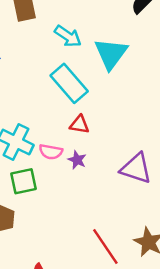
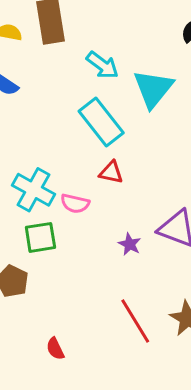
purple star: (77, 160) -> (130, 244), moved

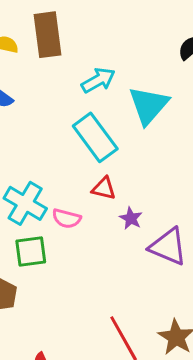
cyan arrow: (102, 65) -> (98, 80), turned -68
purple star: (130, 244) -> (131, 218), moved

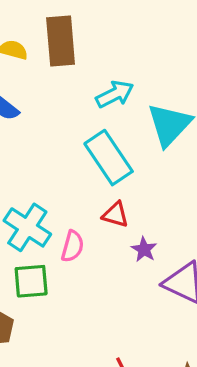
pink semicircle: (67, 218) -> (72, 246), turned -92

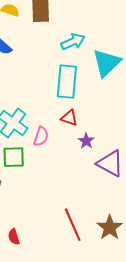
cyan rectangle: (109, 158) -> (67, 82), turned 36

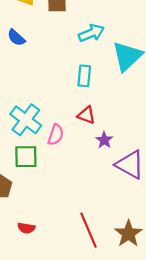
cyan rectangle: (67, 82) -> (84, 76), size x0.6
red semicircle: (14, 237) -> (26, 228), moved, turned -63

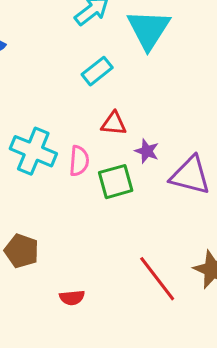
cyan rectangle: (84, 76) -> (97, 71), turned 60
green square: (26, 157) -> (116, 182), moved

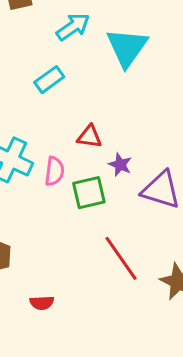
cyan rectangle: (97, 71) -> (49, 80), moved
red line: (157, 279) -> (121, 258), moved

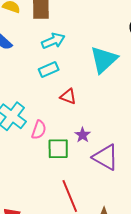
cyan arrow: (73, 27) -> (53, 41), moved
red triangle: (89, 137) -> (68, 96), moved

